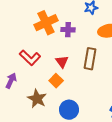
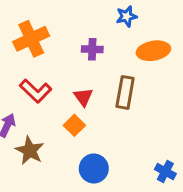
orange cross: (46, 23) -> (31, 39), moved
brown star: (37, 99) -> (30, 151), moved

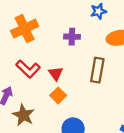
red triangle: (83, 97) -> (56, 74), moved

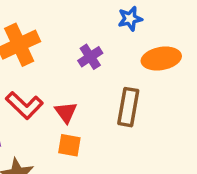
purple cross: (72, 37) -> (90, 57), turned -35
orange square: (58, 95) -> (69, 145), turned -35

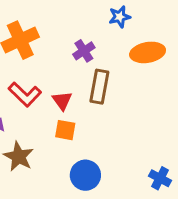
brown rectangle: (128, 107) -> (99, 87), moved

